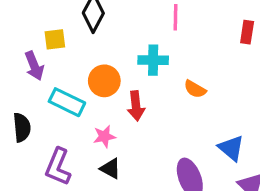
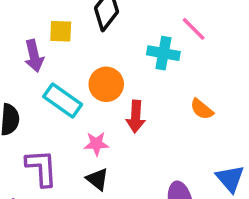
pink line: (175, 17) -> (194, 29), turned -55
cyan cross: (153, 60) -> (163, 53), moved
purple L-shape: (58, 167) -> (42, 168), turned 144

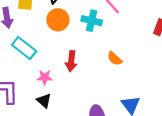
orange circle: (106, 84) -> (58, 20), moved

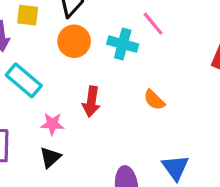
black triangle: (44, 101) -> (50, 157), turned 35

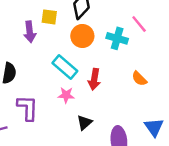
cyan rectangle: (24, 80) -> (65, 67), moved
black triangle: (50, 157) -> (84, 123), moved

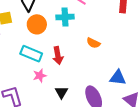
blue triangle: (154, 127) -> (118, 78), turned -30

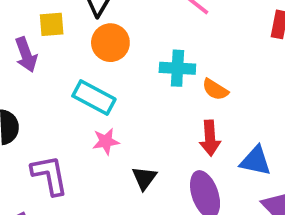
cyan cross: (65, 17) -> (177, 68), moved
red arrow: (58, 56) -> (210, 138), moved

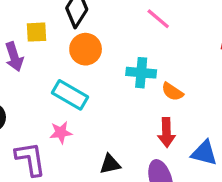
pink star: (106, 141) -> (61, 132), moved
black triangle: (144, 178) -> (110, 164), turned 40

